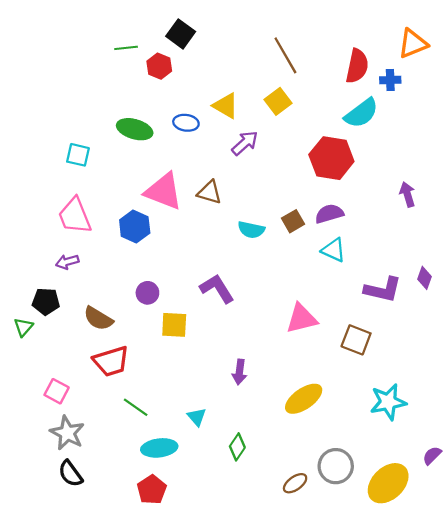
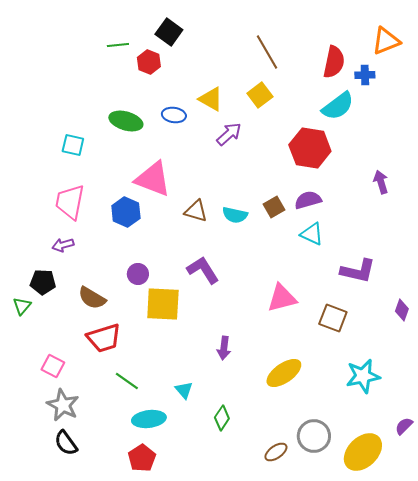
brown triangle: (210, 192) -> (196, 211), moved
pink trapezoid: (75, 216) -> (70, 202), turned 33
purple diamond: (424, 278) -> (402, 310), moved
yellow square: (174, 325) -> (163, 304), size x1.4

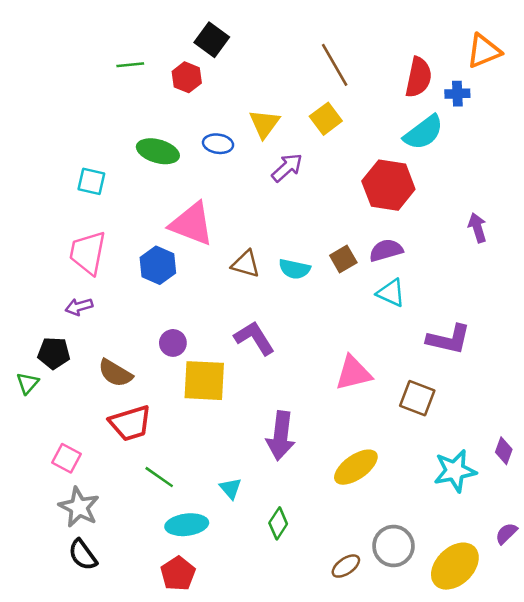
green line: (118, 45) -> (130, 65), moved
yellow triangle: (211, 99) -> (264, 124), turned 36
purple diamond: (402, 310) -> (504, 451), moved
purple arrow: (224, 348) -> (281, 436), size x1.6

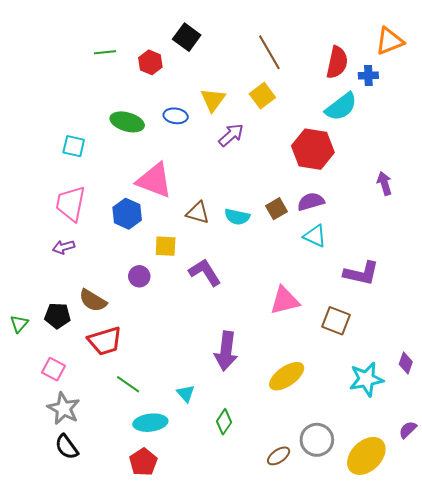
black square: (212, 40) -> (187, 37), moved
black pentagon: (54, 353) -> (58, 316), moved
yellow square: (204, 381) -> (166, 246), moved, size x0.6
green triangle: (28, 383) -> (19, 324), moved

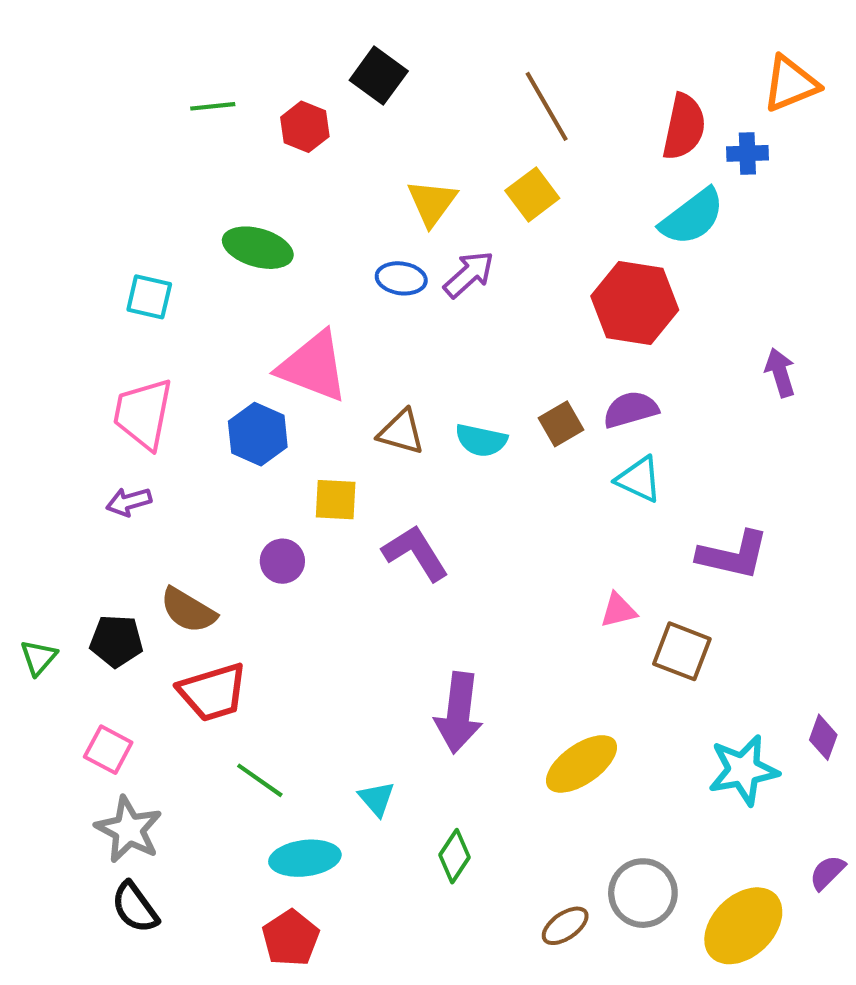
blue ellipse: (176, 116) -> (401, 278), moved
pink triangle: (285, 301) -> (618, 610), moved, size x0.6

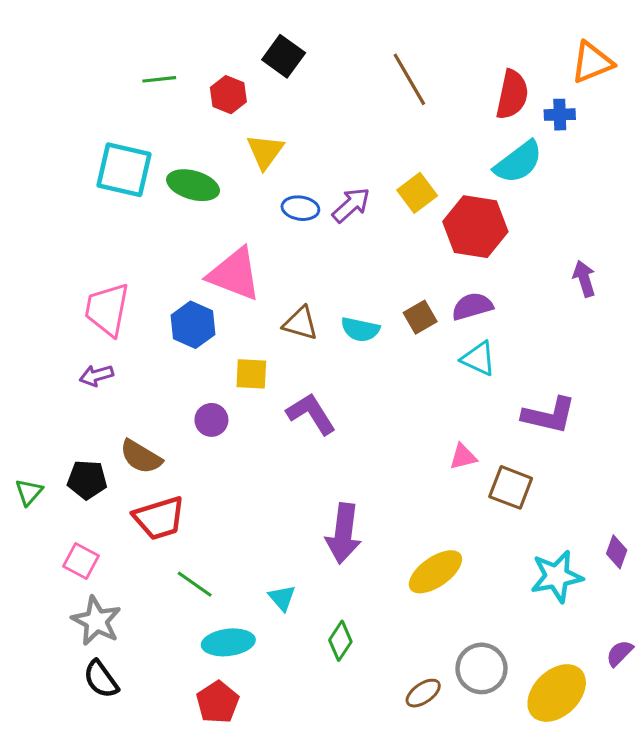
yellow square: (532, 194) -> (417, 193), moved
yellow triangle: (432, 203) -> (265, 151), moved
cyan square: (149, 297) -> (124, 170), moved, size x1.6

